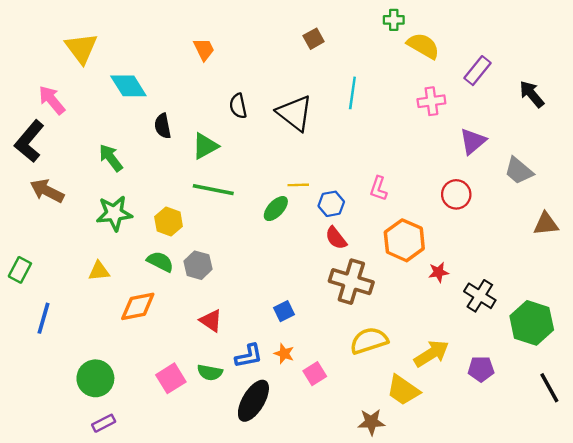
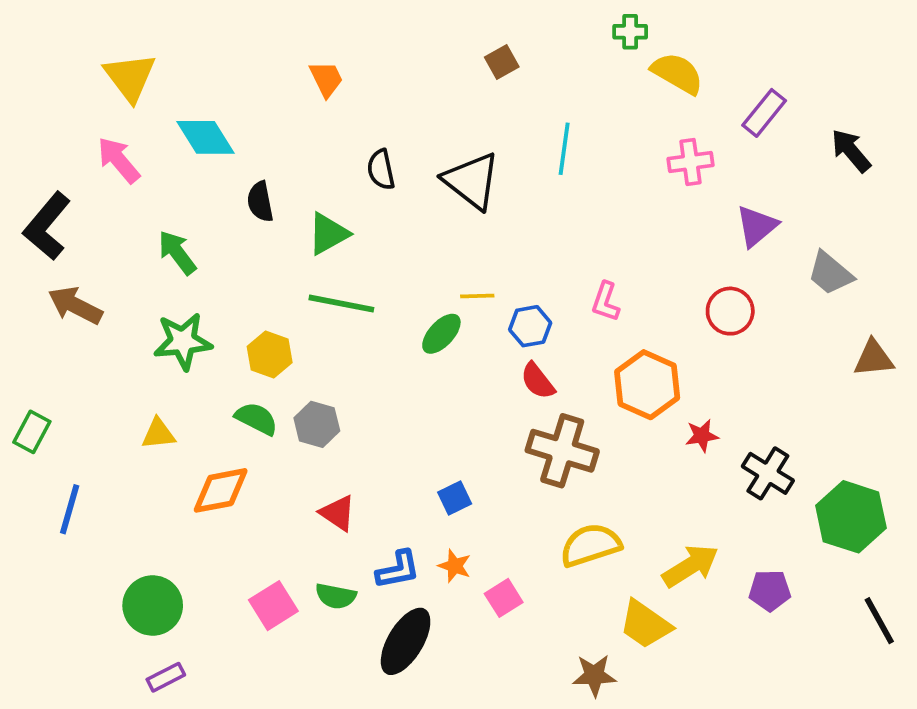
pink arrow: (52, 100) -> (119, 160), moved

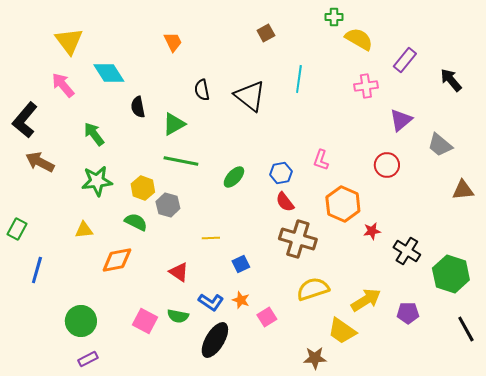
yellow line: (477, 296) -> (211, 238), moved
gray hexagon: (317, 424) -> (168, 205), moved
blue L-shape: (398, 570) -> (211, 302), turned 45
pink square: (273, 606) -> (145, 321), turned -30

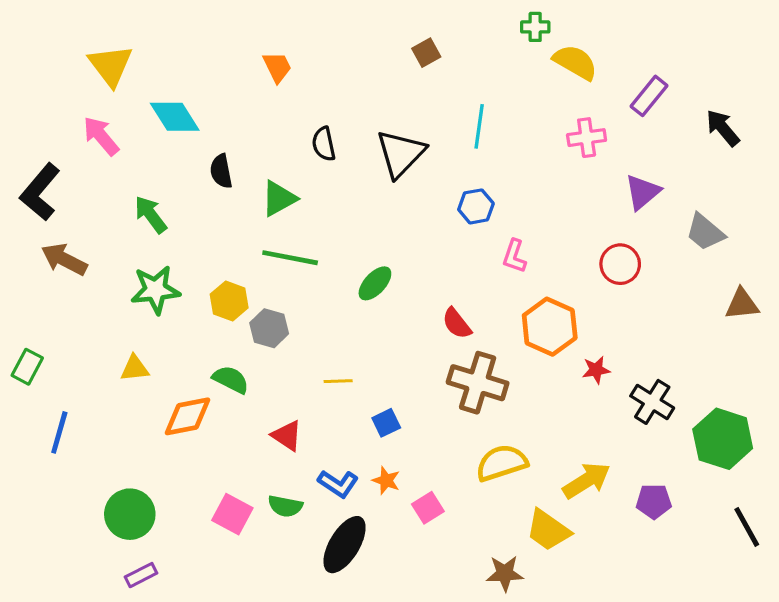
black triangle: (250, 96) -> (401, 154), turned 36
blue hexagon: (281, 173) -> (476, 206), moved
green semicircle: (136, 222) -> (231, 380), moved

